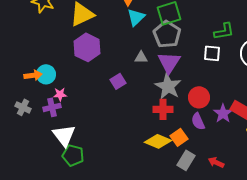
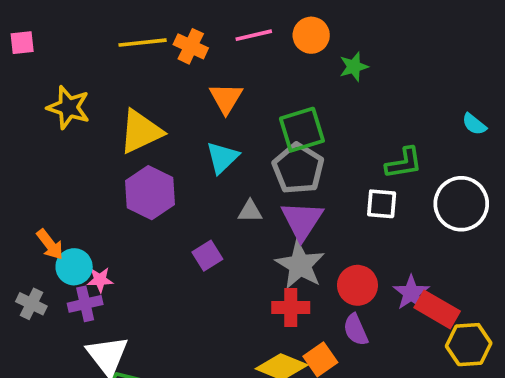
cyan triangle: (136, 17) -> (222, 157), moved
cyan circle: (46, 74) -> (74, 267), moved
orange arrow: (33, 75) -> (50, 245), turned 60
purple star: (223, 113) -> (411, 293), moved

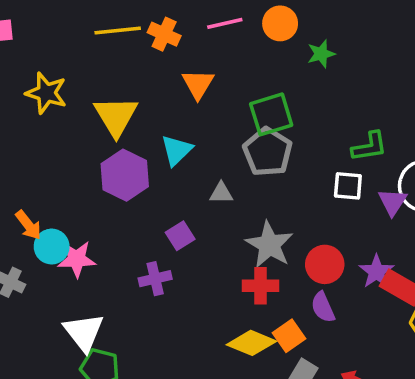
yellow triangle: (141, 132) -> (116, 116), turned -36
cyan triangle: (222, 157) -> (177, 150), moved
purple triangle: (302, 220) -> (393, 202), moved, size x0.7
pink star: (100, 280) -> (77, 259), size x1.5
purple cross: (85, 304) -> (155, 279), moved

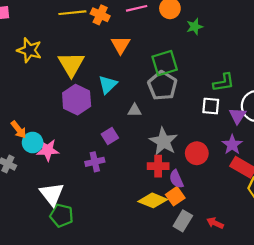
purple star: (376, 272) -> (232, 145), moved
purple semicircle: (323, 307) -> (176, 179), moved

